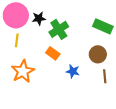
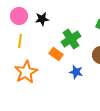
pink circle: (16, 15) -> (19, 16), size x0.7
green cross: (59, 29) -> (71, 39), moved

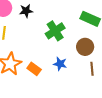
orange rectangle: (56, 54) -> (34, 69), moved

